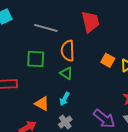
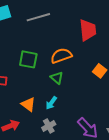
gray line: (46, 28) -> (38, 17), moved, turned -40
orange semicircle: (68, 51) -> (61, 56), turned 65

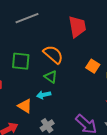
orange semicircle: (61, 56) -> (53, 54), turned 65
cyan arrow: (51, 103) -> (44, 95), moved, turned 48

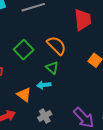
green square: (21, 61) -> (24, 50), turned 36

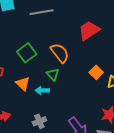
red trapezoid: (83, 20) -> (89, 31), turned -125
orange triangle: (24, 95) -> (23, 84), moved

